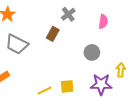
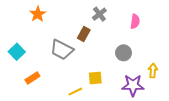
gray trapezoid: (17, 44) -> (62, 50), moved
yellow square: (67, 86) -> (95, 78), moved

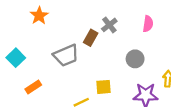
gray cross: (99, 14) -> (109, 25), moved
gray trapezoid: (62, 50) -> (66, 55), turned -50

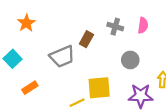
orange star: (39, 16) -> (26, 23), moved
gray cross: (109, 25) -> (115, 27), moved, turned -35
yellow square: (103, 87) -> (99, 88), size x1.5

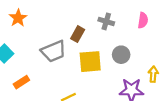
pink semicircle: (143, 25) -> (143, 20), moved
yellow square: (99, 88) -> (90, 62), moved

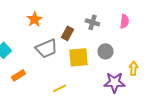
orange star: (18, 18) -> (34, 19), moved

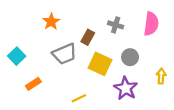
pink semicircle: (124, 21) -> (151, 24), size x1.5
yellow square: (78, 57) -> (100, 64), turned 30
purple star: (114, 82) -> (126, 88), moved, turned 30

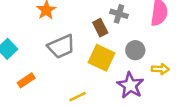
brown rectangle: (88, 37) -> (100, 28), moved, turned -56
yellow arrow: (161, 76) -> (160, 69), moved, turned 88

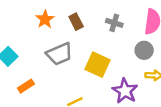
brown rectangle: (100, 28) -> (76, 22), moved
gray circle: (135, 50) -> (144, 50), moved

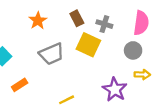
brown rectangle: (76, 22) -> (77, 18), moved
yellow square: (98, 65) -> (88, 45), moved

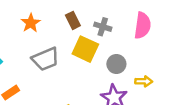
gray circle: (133, 50) -> (116, 64), moved

